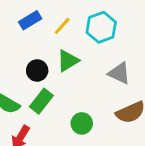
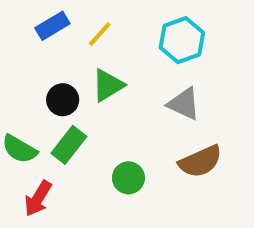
cyan hexagon: (101, 27) -> (182, 40), moved

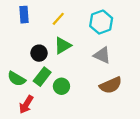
blue rectangle: (52, 26) -> (24, 15), moved, turned -63
green circle: (128, 178) -> (61, 86), moved

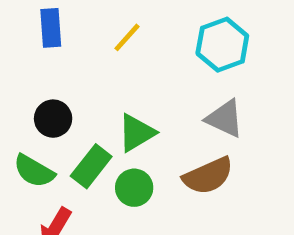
green triangle: (63, 46) -> (137, 133), moved
black circle: (39, 53) -> (53, 119), moved
brown semicircle: (111, 85) -> (208, 176), moved

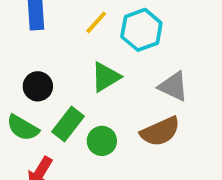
cyan hexagon: (222, 45) -> (141, 30), moved
green triangle: (137, 133) -> (106, 77), moved

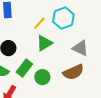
yellow line: (96, 22) -> (39, 23), moved

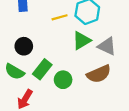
yellow line: (39, 23) -> (60, 17), turned 32
green triangle: (44, 43) -> (82, 40), moved

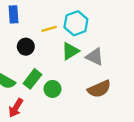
black circle: (24, 46) -> (26, 47), moved
brown semicircle: (99, 74) -> (99, 89), moved

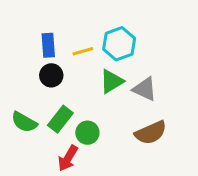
blue rectangle: (14, 14) -> (48, 45), moved
red arrow: (16, 108) -> (68, 158), moved

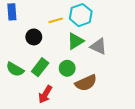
blue rectangle: (48, 45) -> (12, 12), moved
green circle: (87, 133) -> (67, 68), moved
brown semicircle: (151, 133) -> (86, 83), moved

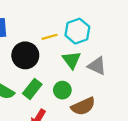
black circle: (34, 37) -> (25, 55), size x1.5
green triangle: (76, 41) -> (72, 60), turned -36

